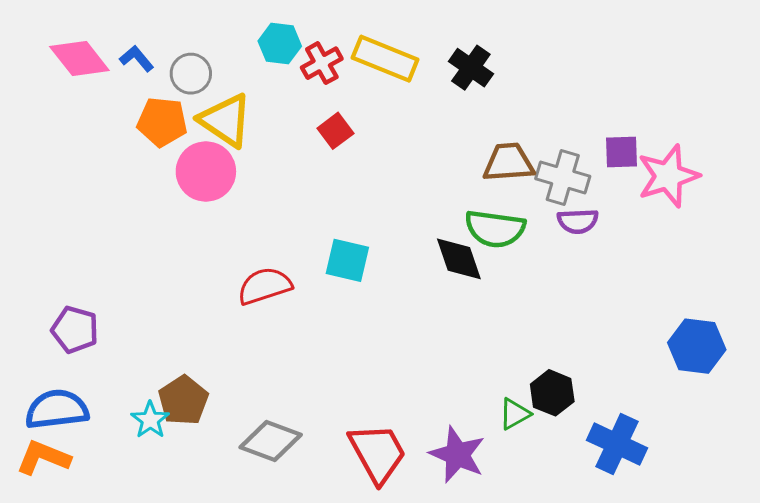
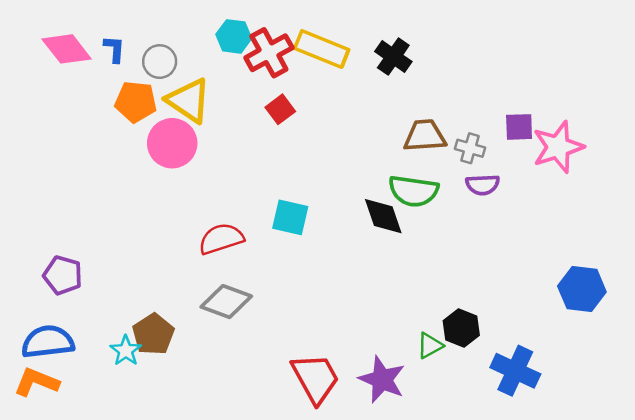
blue L-shape: (137, 59) -> (114, 49), turned 44
red cross: (322, 63) -> (269, 53), size x1.4
gray cross: (563, 178) -> (470, 148), size x0.7
gray diamond: (271, 441) -> (226, 302), moved

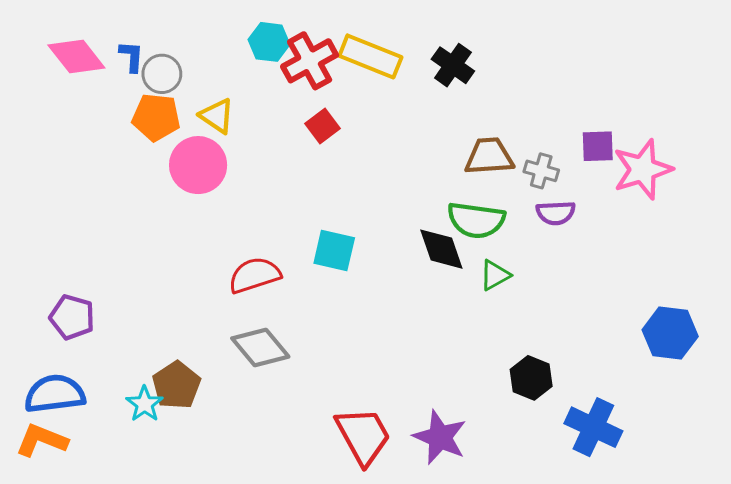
gray circle: (160, 62) -> (162, 74), moved
yellow triangle: (189, 100) -> (217, 116), size x0.7
gray diamond: (226, 302) -> (260, 348), turned 30
green triangle: (430, 346) -> (495, 275), moved

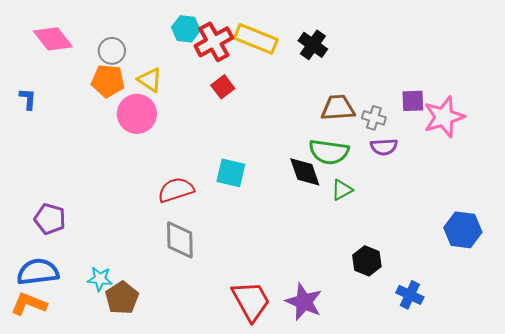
blue L-shape: (131, 56) -> (28, 99), moved
gray diamond: (260, 348) -> (180, 240), turned 39
brown pentagon: (176, 385) -> (122, 298), moved
cyan star: (144, 404) -> (100, 279), turned -30
blue cross: (593, 427) -> (410, 295), size x0.7

